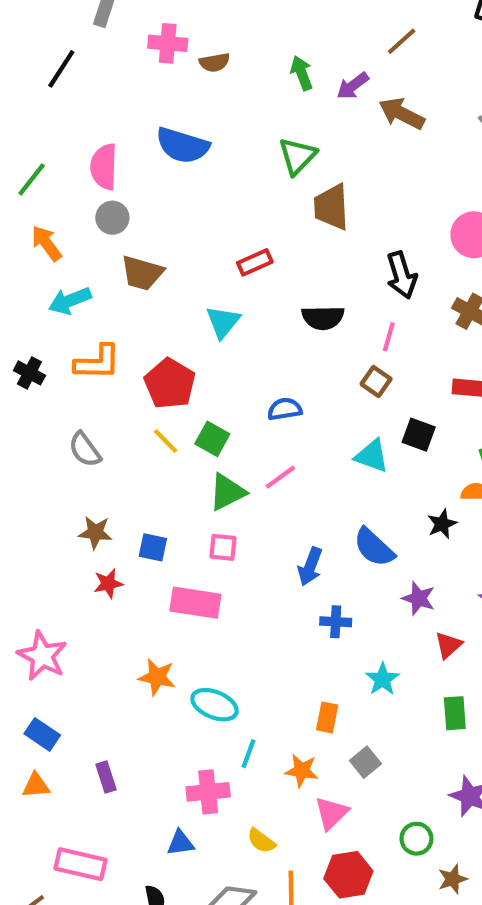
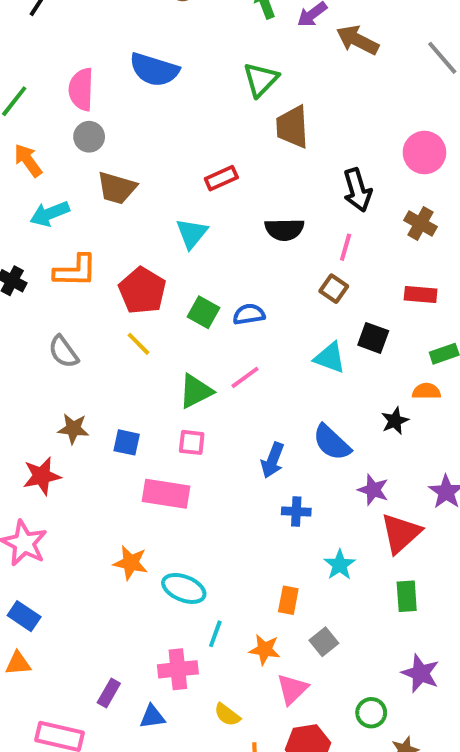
green square: (212, 439) -> (204, 312), moved
red star: (108, 583) -> (42, 476), moved, size x1.4
red triangle: (448, 645) -> (401, 533), size x1.6
purple rectangle: (106, 777) -> (109, 693), moved, turned 48

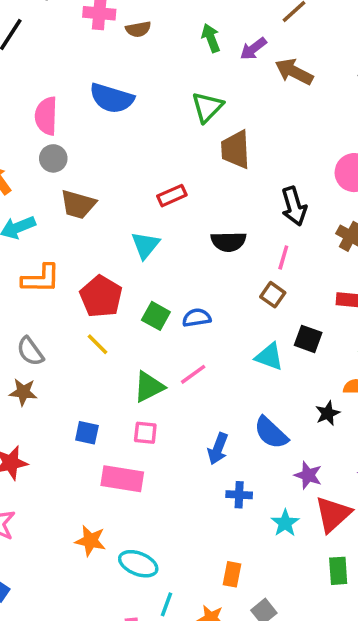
brown star: (73, 429) -> (23, 392), moved
cyan star: (340, 565) -> (285, 523), moved

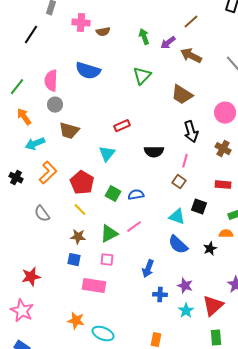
brown trapezoid: (236, 150) -> (182, 95), moved, turned -55
orange L-shape: (41, 279) -> (48, 173), turned -45
brown star: (23, 392) -> (78, 237), moved
blue semicircle: (271, 433) -> (178, 245), moved
purple star: (308, 475) -> (185, 286), moved

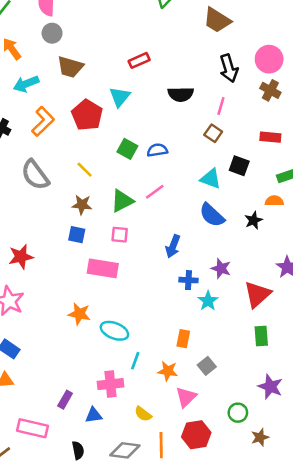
pink circle: (225, 113) -> (269, 59), moved
red pentagon: (82, 183) -> (87, 115), moved
gray semicircle: (42, 214) -> (35, 175), size x1.4
cyan star: (186, 311) -> (208, 301), moved

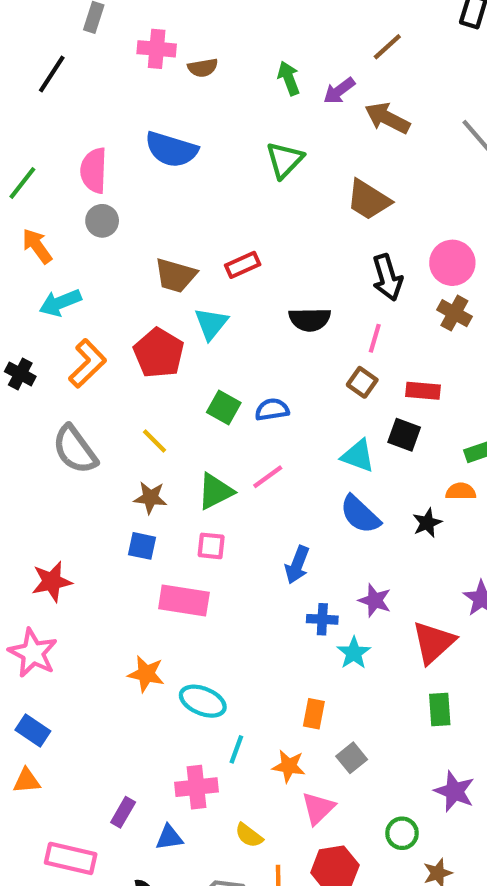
brown trapezoid: (70, 67) -> (176, 275), moved
red rectangle: (270, 137) -> (423, 391), moved

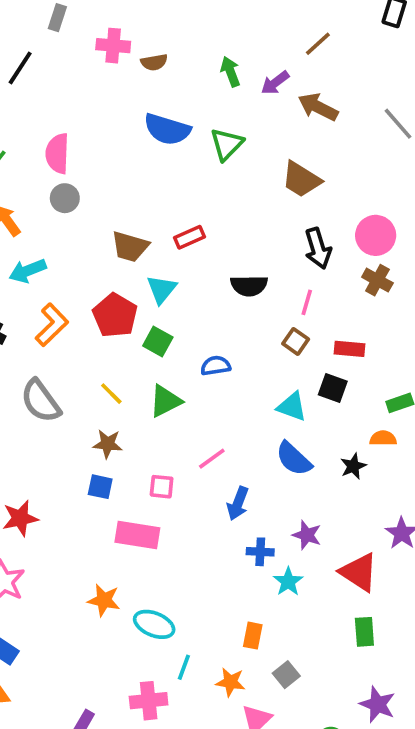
blue semicircle: (171, 150) -> (167, 129), moved
green square: (224, 407) -> (158, 341), moved
pink line: (268, 477) -> (212, 459), moved
green triangle: (215, 491) -> (165, 401), moved
red triangle: (433, 642) -> (359, 572), turned -45

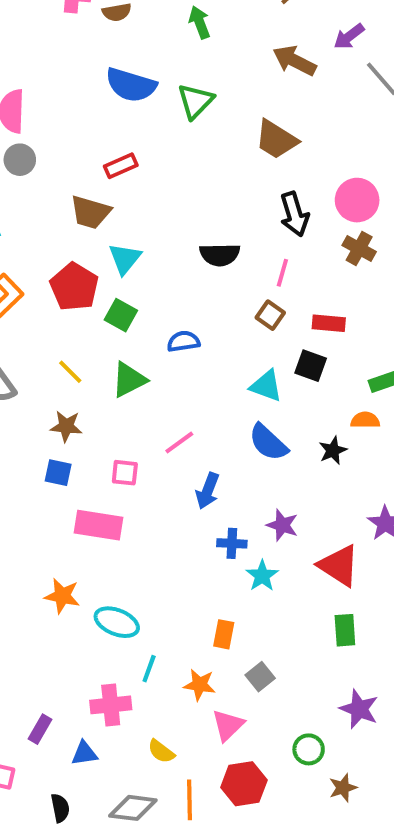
purple arrow: (275, 83) -> (349, 36), moved
red rectangle: (190, 237) -> (121, 166), moved

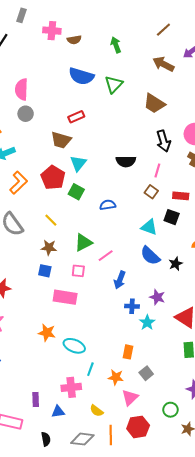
green triangle: (129, 380) -> (83, 242), moved
black star: (333, 450) -> (176, 264), moved
purple rectangle: (40, 729) -> (36, 400), turned -32

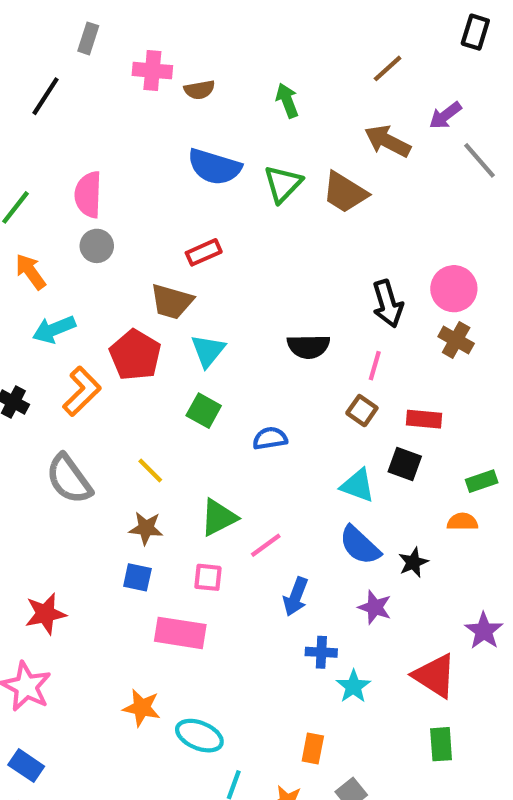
brown trapezoid: (154, 104) -> (345, 192), moved
red pentagon: (53, 178) -> (135, 355), moved
purple star: (157, 297) -> (375, 607), moved

